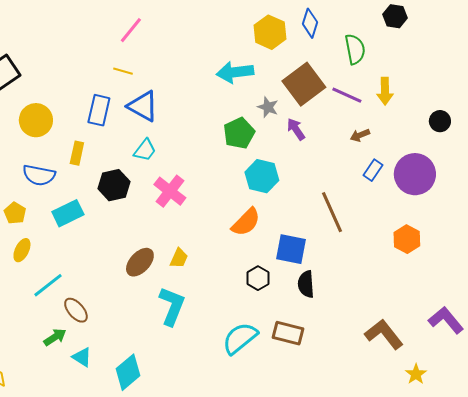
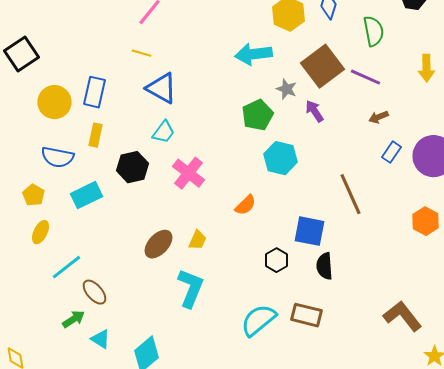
yellow arrow: (385, 91) -> (426, 68), moved
blue rectangle: (99, 110) -> (94, 92), moved
orange semicircle: (246, 222) -> (246, 205), moved, size x0.7

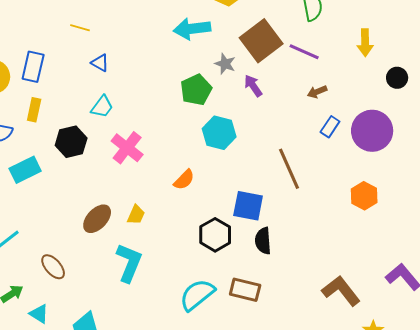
blue triangle: (162, 88) -> (100, 63), size x0.6
black hexagon: (276, 260) -> (215, 235), size x1.4
brown ellipse: (94, 292) -> (53, 267), moved

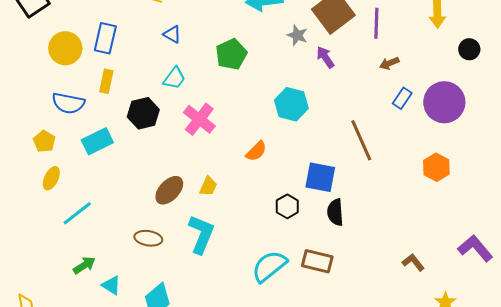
purple line: (304, 52) -> (376, 23), turned 68
green pentagon: (196, 90) -> (231, 54), moved
black hexagon: (215, 235) -> (287, 206), size x0.7
brown ellipse: (53, 267) -> (148, 238), moved, turned -40
brown L-shape: (341, 291) -> (413, 262), size x0.6

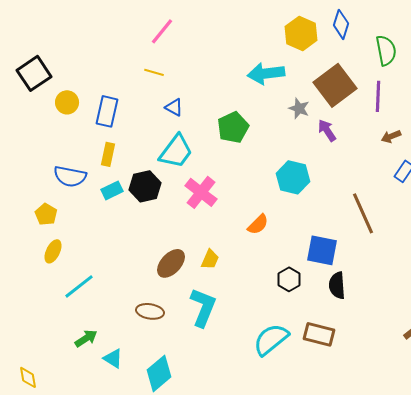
yellow circle: (65, 48) -> (67, 102), moved, size x0.7
cyan trapezoid: (174, 78) -> (176, 151), size x1.5
cyan rectangle: (97, 141) -> (112, 190), moved, size x0.7

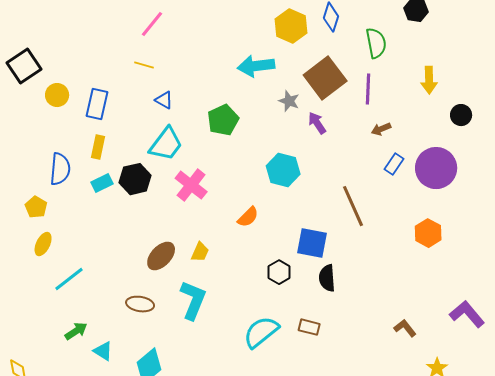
blue semicircle: (70, 176) -> (60, 169), turned -96
brown rectangle: (319, 334) -> (309, 327), size x0.7

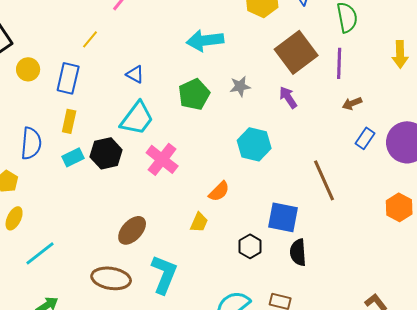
yellow line: (144, 65) -> (90, 39), moved, turned -66
cyan arrow: (256, 66) -> (205, 40), moved
gray star: (289, 101) -> (240, 86), moved, turned -30
yellow trapezoid: (200, 252) -> (199, 222), moved
brown ellipse: (140, 304) -> (111, 278), size x1.4

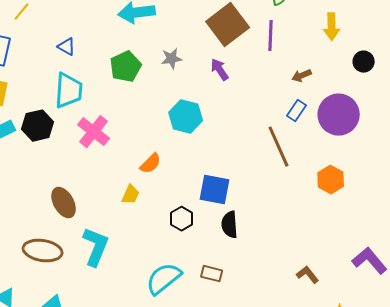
brown arrow: (352, 103) -> (302, 76), moved
cyan trapezoid: (137, 118) -> (69, 91), turned -33
brown line: (324, 180) -> (279, 147), moved
brown ellipse: (132, 230) -> (64, 203), turned -72

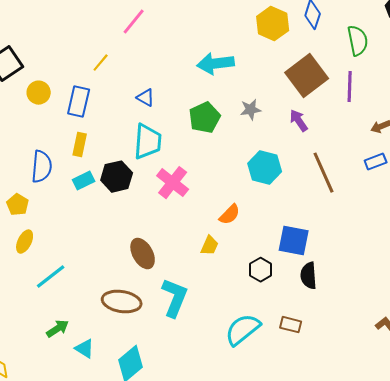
blue rectangle: (297, 111) -> (376, 162), turned 35
brown line: (279, 147) -> (324, 173), moved

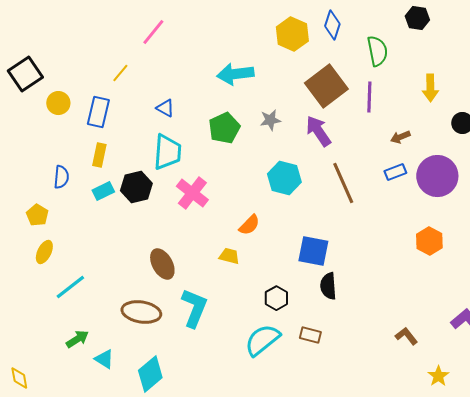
purple arrow: (299, 121) -> (318, 131), size x1.4
blue semicircle: (42, 167) -> (61, 177), size x0.7
yellow trapezoid: (210, 246) -> (229, 256), turned -100
black hexagon: (261, 270) -> (276, 298), moved

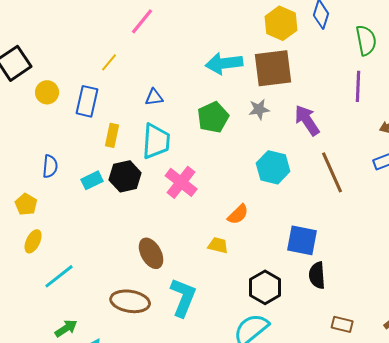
brown square: (326, 86) -> (273, 68), moved, turned 30
blue triangle: (165, 108) -> (154, 97), turned -36
yellow rectangle: (99, 155) -> (112, 135), moved
black hexagon: (276, 298) -> (265, 287), size x1.4
brown rectangle: (310, 335) -> (342, 324), moved

